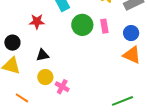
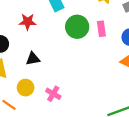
yellow circle: (45, 77) -> (26, 88), moved

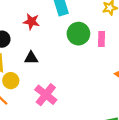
yellow circle: (26, 88) -> (11, 81), moved
pink cross: (53, 94) -> (46, 95), size x1.5

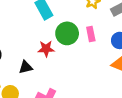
red star: (31, 22) -> (46, 49), moved

